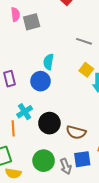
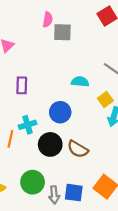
cyan semicircle: (48, 62) -> (80, 82), moved, turned 70
blue circle: (40, 81) -> (60, 112), moved
brown semicircle: (76, 132) -> (78, 149), moved

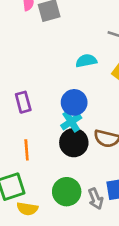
purple rectangle: (22, 85) -> (23, 102), moved
cyan cross: (28, 125) -> (71, 122), moved

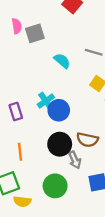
cyan semicircle: (86, 61) -> (62, 61), moved, turned 54
cyan cross: (71, 122) -> (46, 101), moved
gray arrow: (96, 199) -> (75, 160), moved

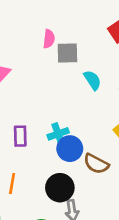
cyan semicircle: (62, 61) -> (92, 80), moved
brown semicircle: (87, 140) -> (96, 164), moved

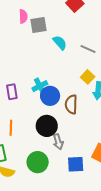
brown semicircle: (96, 164) -> (71, 104), turned 72

